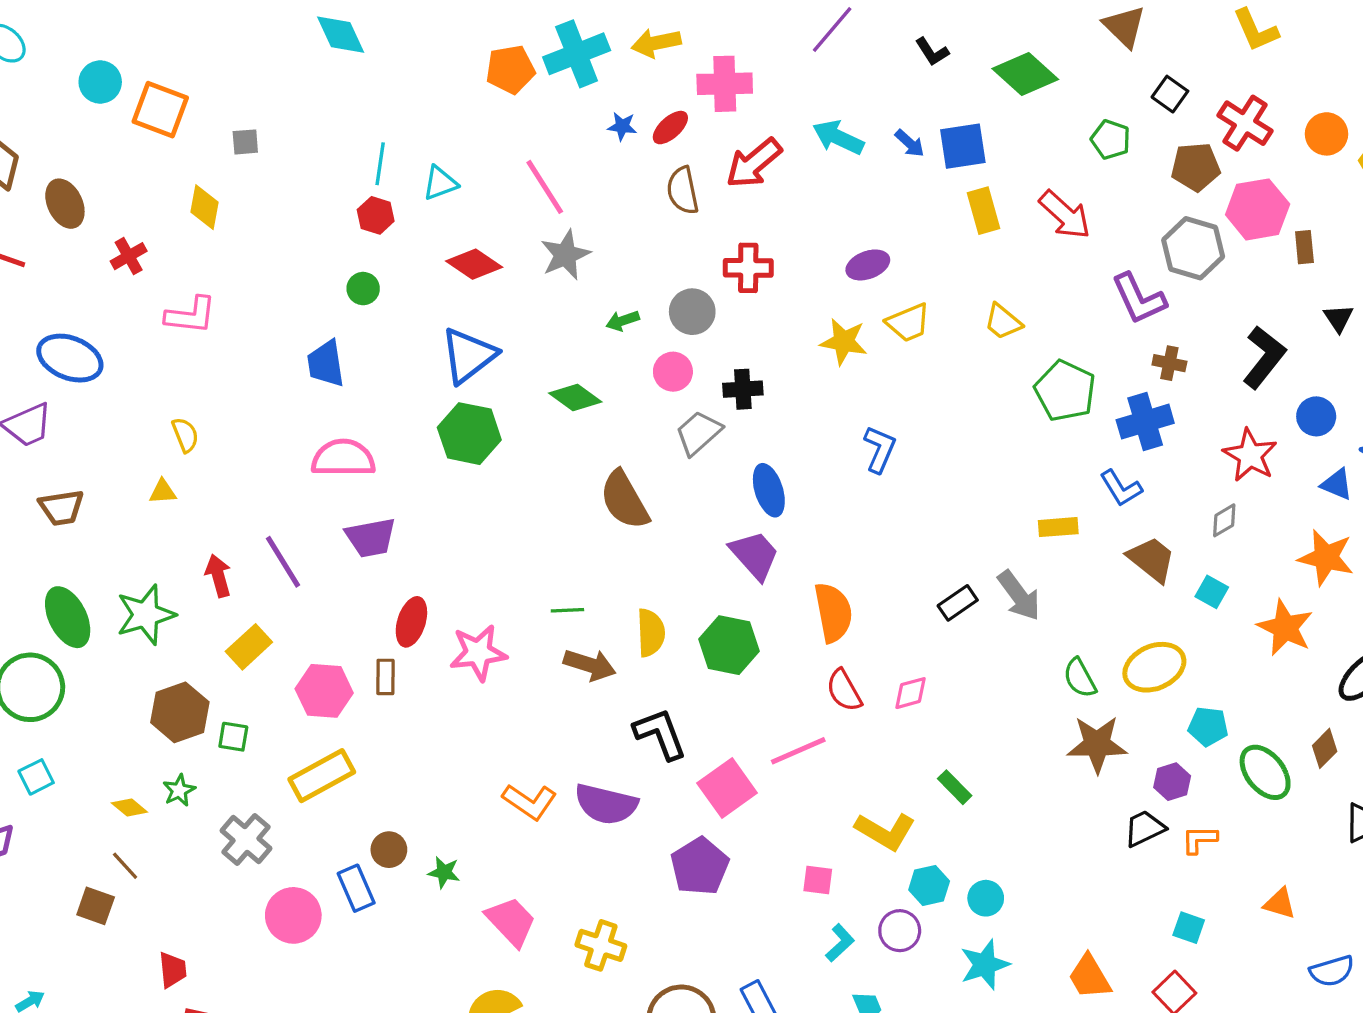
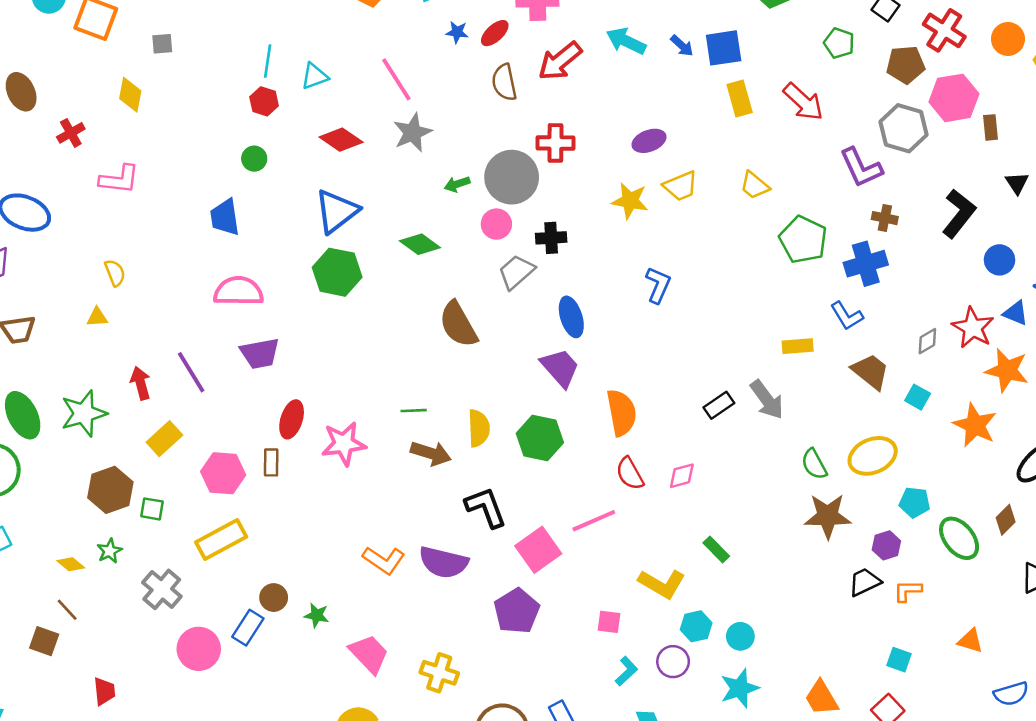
gray circle: (692, 312) -> (512, 177), size x1.5
red star: (1250, 455) -> (973, 328), moved
blue rectangle: (356, 888) -> (248, 628), turned 56

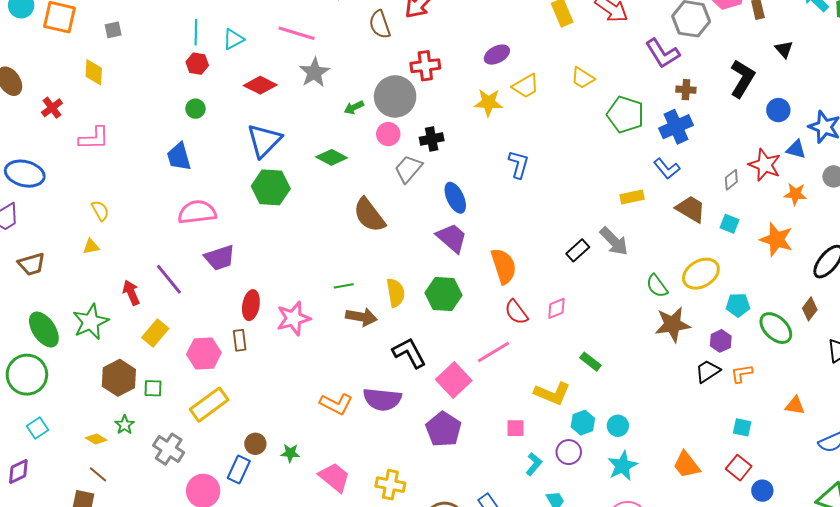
pink line: (396, 79) -> (297, 33), turned -33
orange star: (1007, 370) -> (795, 194), size x0.7

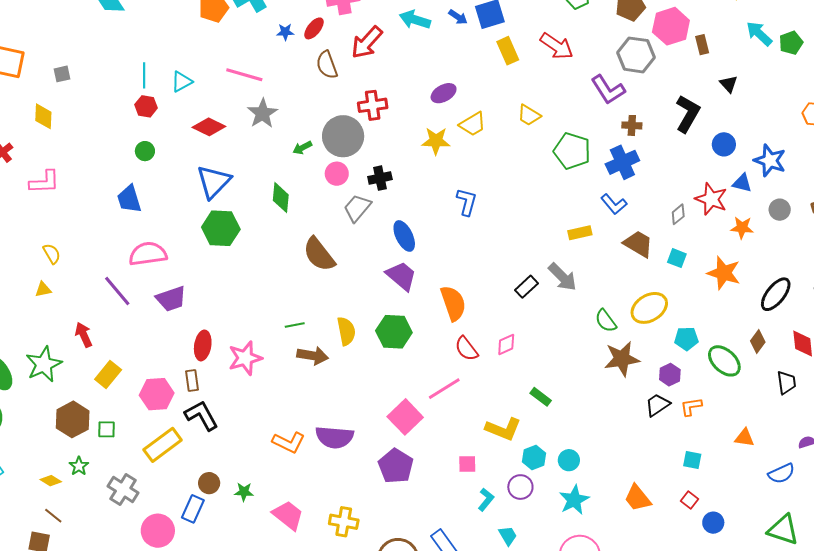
green diamond: (332, 157) -> (281, 198), turned 68
purple line: (169, 279) -> (117, 291), moved
black L-shape: (409, 353) -> (202, 415), moved
red square: (739, 468) -> (689, 500), size x0.7

